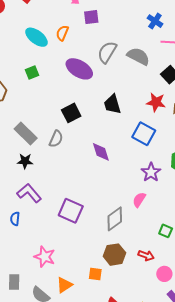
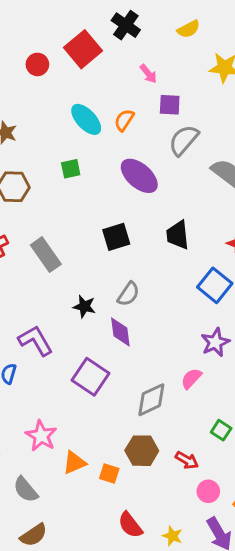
gray semicircle: (107, 52) -> (184, 140), moved
gray semicircle: (56, 139) -> (128, 294), moved
purple diamond: (101, 152) -> (120, 332), moved
black star: (25, 161) -> (84, 306), moved
orange triangle: (64, 285) -> (74, 463), moved

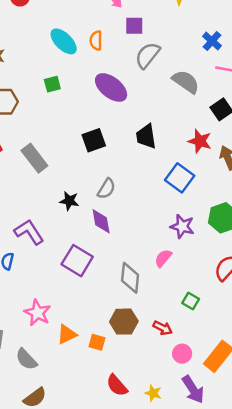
orange semicircle: (124, 120) -> (96, 41), turned -30
purple star: (215, 342) -> (182, 226), turned -30
gray diamond: (151, 400) -> (130, 278), turned -56

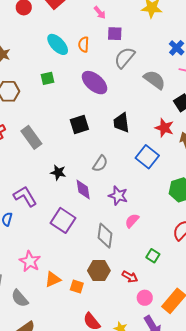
gray semicircle: (106, 189) -> (100, 164), moved
purple star: (182, 226) -> (118, 196), moved

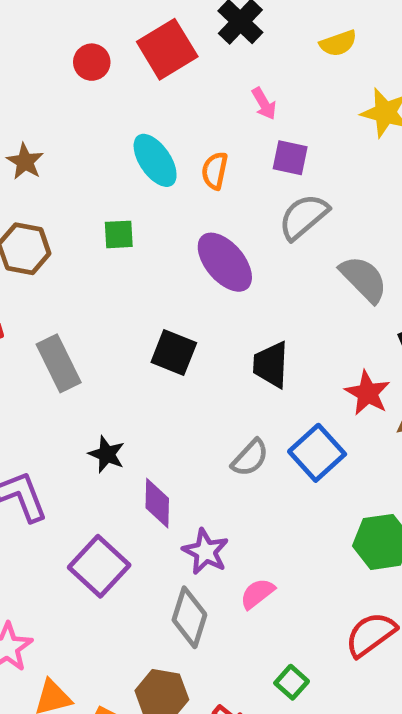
black square: (79, 125) -> (174, 353), turned 30
gray semicircle: (100, 164) -> (250, 458), moved
purple star: (118, 196) -> (206, 552), moved

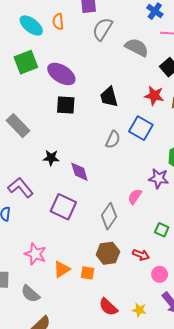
green square: (119, 234) -> (26, 62), size x1.6
purple ellipse: (225, 262) -> (61, 74), moved
purple star: (206, 552) -> (159, 178), moved
gray diamond: (189, 617) -> (109, 216), turned 35

